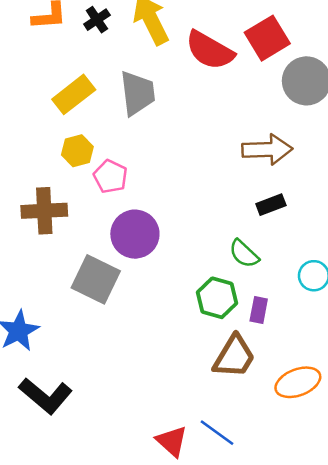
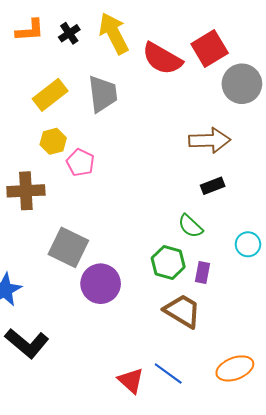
purple circle: (135, 234) -> (101, 284), moved
brown trapezoid: (234, 357) -> (182, 311), turned -90
orange ellipse: (298, 382) -> (235, 368), moved

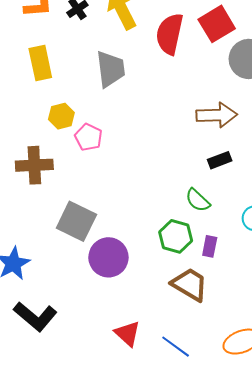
red semicircle: (162, 59) -> (170, 34), turned 72
yellow rectangle: (50, 95) -> (40, 63), moved, turned -64
red triangle: (131, 381) -> (128, 334), moved

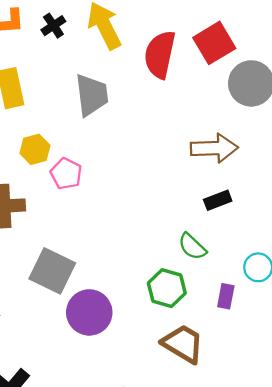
purple rectangle: (210, 246) -> (226, 296), moved

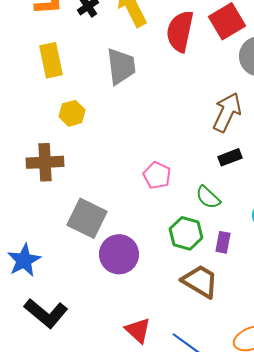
brown arrow: (214, 148) -> (227, 112), turned -63
pink pentagon: (66, 174) -> (157, 175), moved
purple rectangle: (226, 296) -> (223, 242), moved

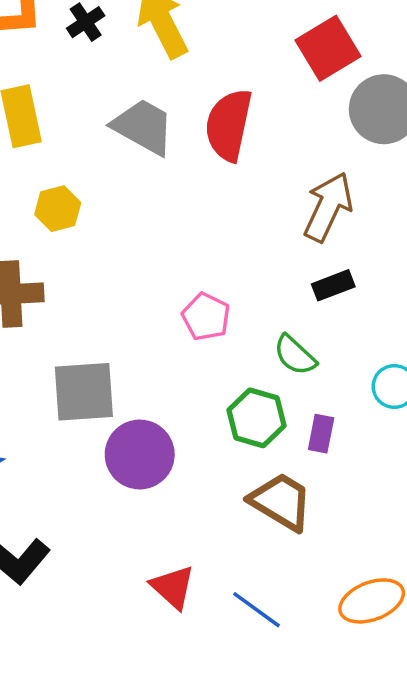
red semicircle: (180, 31) -> (229, 125), moved
gray trapezoid: (121, 66) -> (143, 127), turned -54
gray square: (87, 218) -> (84, 392), turned -30

